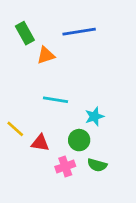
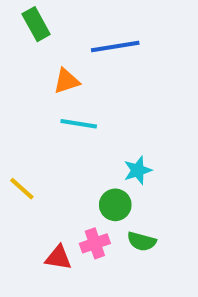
green rectangle: (25, 33) -> (36, 24), moved
cyan line: (55, 100) -> (79, 124), moved
red triangle: (40, 143) -> (58, 258), moved

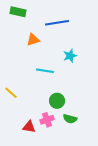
green rectangle: (36, 24) -> (18, 12), turned -49
cyan line: (79, 124) -> (45, 71), moved
cyan star: (138, 170) -> (70, 56), moved

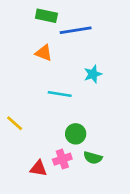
green rectangle: (18, 12) -> (46, 16), moved
orange triangle: (33, 40) -> (44, 53), turned 40

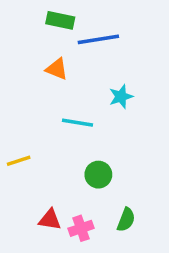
yellow line: (15, 123) -> (19, 161), turned -60
green semicircle: (93, 158) -> (126, 220), moved, turned -84
pink cross: (62, 159) -> (81, 228), moved

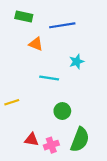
green rectangle: (60, 20) -> (24, 16), moved
green semicircle: (126, 220) -> (80, 140), size x1.6

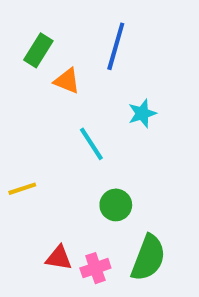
green rectangle: (24, 16) -> (38, 50), moved, turned -70
blue line: (62, 25) -> (116, 46), turned -65
cyan line: (49, 78) -> (91, 144), turned 48

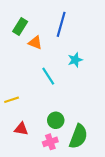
green circle: (116, 205) -> (56, 120), moved
red triangle: (59, 258) -> (21, 129), moved

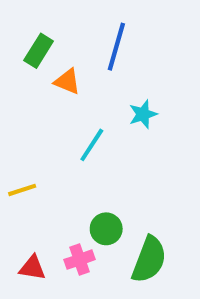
cyan line: (48, 76) -> (92, 145), turned 66
red triangle: (21, 129) -> (32, 268), moved
pink cross: (50, 142) -> (80, 260), moved

